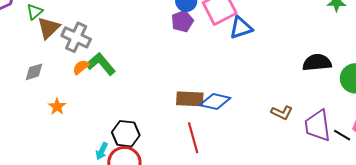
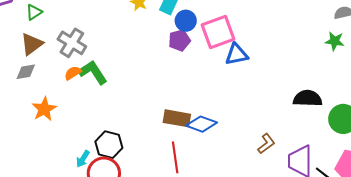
brown triangle: (49, 28) -> (32, 44), moved
orange star: (57, 107) -> (44, 109), size x1.4
brown L-shape: (282, 113) -> (266, 144), turned -70

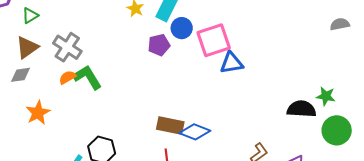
purple pentagon: (179, 40) -> (159, 45), moved
green star: (335, 41) -> (326, 96), moved

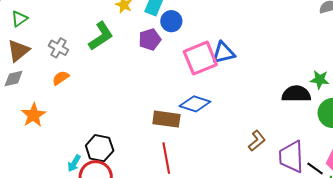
pink square: (214, 40) -> (200, 58), moved
gray cross: (67, 47) -> (59, 48), size x0.7
green L-shape: (88, 77) -> (101, 36), moved, turned 92
blue diamond: (195, 132) -> (195, 104), moved

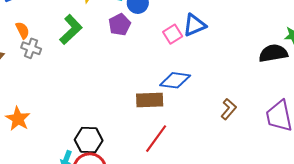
pink square: (200, 58) -> (173, 34), size x0.6
orange semicircle: (61, 78) -> (22, 30), moved, turned 108
brown L-shape: (257, 141) -> (229, 109), moved
red line: (166, 158) -> (156, 139), turned 56

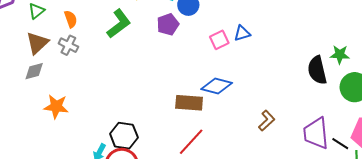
blue triangle: (194, 25) -> (242, 33), size x0.7
gray cross: (31, 48) -> (68, 45), moved
black semicircle: (273, 53) -> (317, 70), turned -100
orange star: (18, 119) -> (56, 107), turned -30

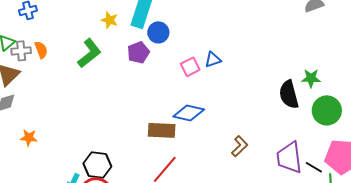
gray cross: (68, 45) -> (21, 51), moved, turned -30
orange star: (56, 107) -> (29, 138), size x0.7

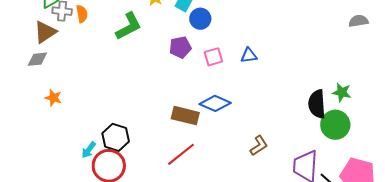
purple pentagon: (138, 53) -> (180, 47), moved
pink square: (190, 67) -> (213, 57), moved
green circle: (327, 110) -> (335, 125), moved

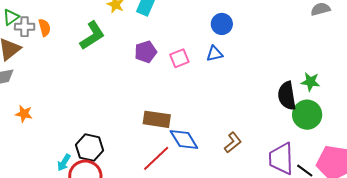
blue circle: (200, 19) -> (222, 24), moved
blue diamond: (215, 103) -> (184, 139), moved, turned 40

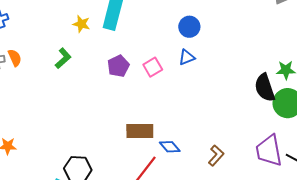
green L-shape: (92, 36) -> (63, 58), size x0.7
blue diamond: (184, 139) -> (170, 147), size x0.7
brown L-shape: (233, 143) -> (216, 156), moved

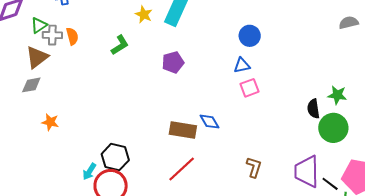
pink square: (153, 67) -> (250, 88), moved
black semicircle: (265, 88) -> (313, 109), size x0.7
blue diamond: (170, 147) -> (210, 122), moved
brown L-shape: (216, 156) -> (254, 167), turned -35

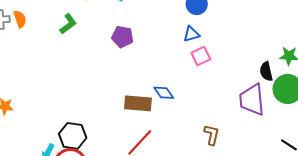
purple pentagon: (173, 62) -> (122, 37), turned 30
purple trapezoid: (307, 171) -> (252, 100), moved

